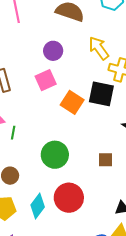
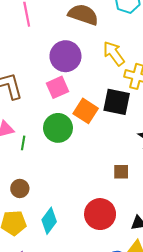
purple circle: (53, 51) -> (65, 56), size x1.5
green circle: (55, 155) -> (58, 128), moved
red circle: (69, 198) -> (100, 214), moved

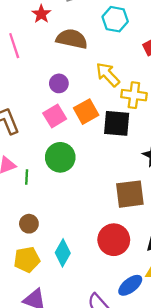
purple circle: (65, 56) -> (59, 83), size x0.6
orange square: (86, 111) -> (86, 112), moved, turned 35
brown square: (121, 172) -> (130, 194), size x1.8

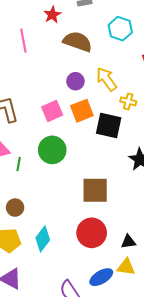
purple circle: (59, 83) -> (75, 81), moved
yellow cross: (134, 95) -> (128, 101), size x0.7
brown square: (130, 194) -> (95, 190), moved

